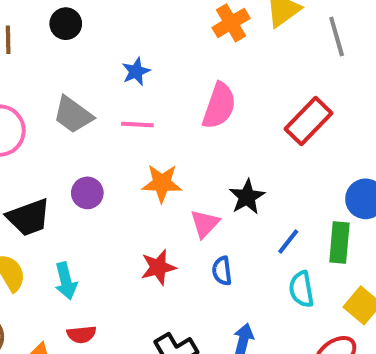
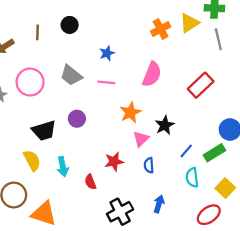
orange star: (162, 183) -> (130, 112), moved, turned -30
green rectangle: (339, 242) -> (214, 153), turned 50
red semicircle: (82, 334) -> (90, 182), moved, turned 72

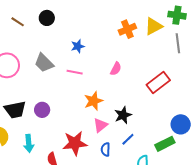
brown line: (37, 32) -> (18, 22), turned -64
pink semicircle: (152, 74) -> (116, 69), size x0.6
purple circle: (77, 119) -> (42, 110), moved
blue line: (186, 151) -> (128, 139), moved
red star: (114, 162) -> (75, 143), size x1.4

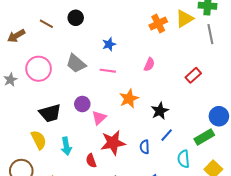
red rectangle: (158, 82) -> (193, 75), size x0.7
purple circle: (42, 110) -> (82, 104), moved
pink triangle: (101, 125) -> (99, 118), moved

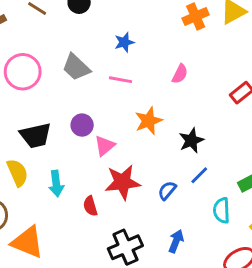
blue semicircle: (145, 147) -> (167, 190), turned 40

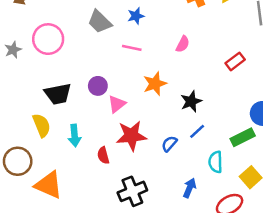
gray trapezoid: (76, 67) -> (100, 22), moved
blue arrow: (176, 241) -> (190, 188), moved

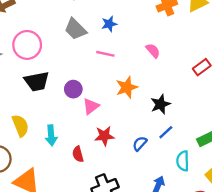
pink semicircle: (183, 44) -> (153, 51), turned -70
black trapezoid: (58, 94) -> (37, 81), moved
red star: (131, 136) -> (104, 136), size x0.7

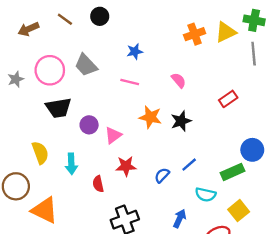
gray trapezoid: (75, 29) -> (86, 65), moved
orange star: (127, 87) -> (150, 117), turned 30
purple circle: (73, 89) -> (89, 125), moved
black star: (160, 104) -> (181, 121), moved
cyan semicircle: (183, 161) -> (206, 195), turned -78

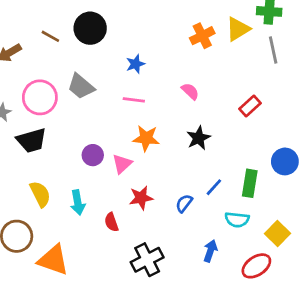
black circle: (100, 16) -> (90, 28), size x1.5
black trapezoid: (58, 108) -> (32, 140), moved
orange star: (150, 117) -> (146, 138), moved
green rectangle: (232, 172) -> (250, 183), moved, turned -50

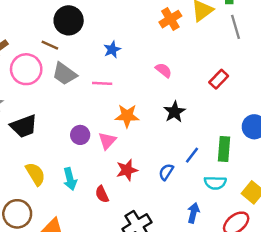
brown line: (50, 36) -> (50, 45), moved
pink circle: (40, 97) -> (26, 69), moved
pink line: (134, 100) -> (102, 83), moved

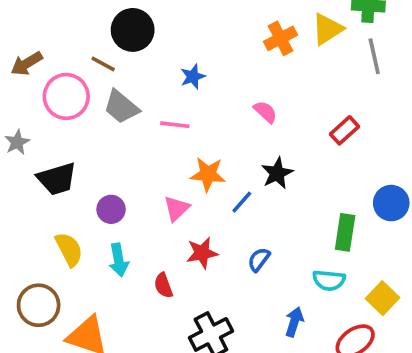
purple circle: (80, 135) -> (111, 209), moved
blue line: (192, 155) -> (242, 202), moved

